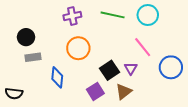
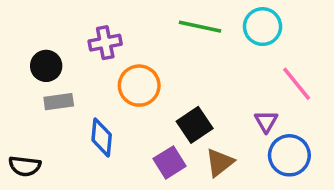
purple cross: (72, 16) -> (105, 43), moved
pink line: (143, 47) -> (297, 84), moved
blue circle: (171, 67) -> (289, 155), moved
purple triangle: (131, 68) -> (266, 121), moved

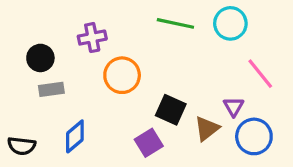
black square: (195, 125) -> (171, 110), turned -32
blue diamond: (102, 137) -> (75, 136), moved, turned 44
brown triangle: (220, 162) -> (207, 129), moved

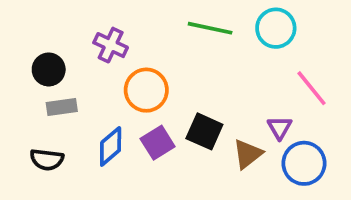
purple cross: (92, 38) -> (111, 45), turned 36
blue diamond: (75, 136) -> (111, 146), moved
purple square: (149, 143) -> (158, 143), moved
black semicircle: (22, 146) -> (47, 160), moved

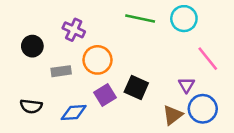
gray rectangle: (62, 107) -> (61, 71), moved
blue diamond: (111, 146) -> (74, 113), moved, turned 36
brown triangle: (248, 154) -> (173, 115), moved

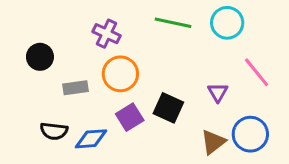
purple cross: (74, 30) -> (106, 34), moved
purple triangle: (186, 85) -> (218, 92), moved
black semicircle: (31, 106) -> (54, 131), moved

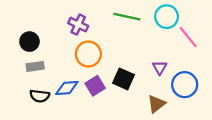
pink line: (257, 72) -> (188, 37), moved
gray rectangle: (76, 88) -> (35, 66), moved
blue circle: (250, 134) -> (185, 85), moved
blue diamond: (91, 139) -> (67, 88), moved

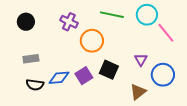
black circle: (29, 42) -> (26, 22), moved
orange circle: (88, 54) -> (92, 41), moved

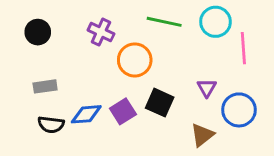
pink line: (166, 33) -> (243, 48), turned 35

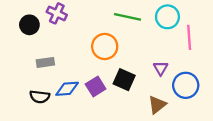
purple cross: (101, 32) -> (57, 13), moved
gray rectangle: (45, 86) -> (45, 62), moved

